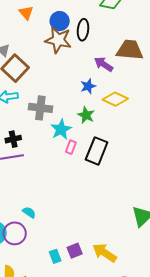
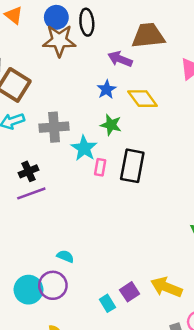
yellow diamond: (115, 99) -> (143, 99), turned 40

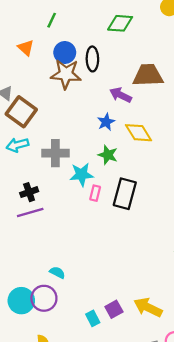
cyan star: (84, 148) -> (82, 174), turned 30

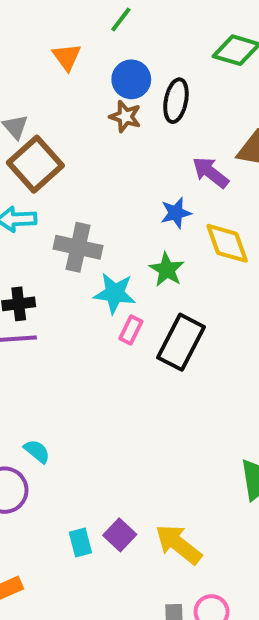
brown star: (66, 74) -> (125, 116), size x0.6
purple square: (114, 309) -> (120, 535), turned -30

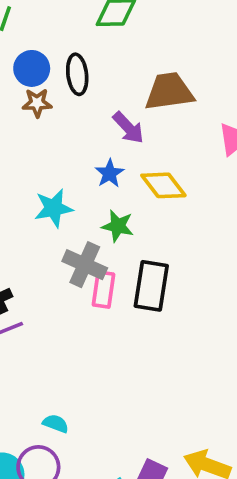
purple arrow: (210, 172) -> (128, 128), turned -153
gray cross: (78, 247) -> (85, 265), moved, turned 30
cyan star: (115, 293) -> (54, 208), moved
pink rectangle: (131, 330) -> (103, 290), size x1.4

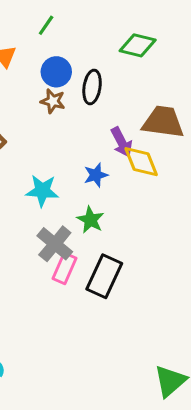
yellow diamond: (163, 185) -> (141, 162), moved

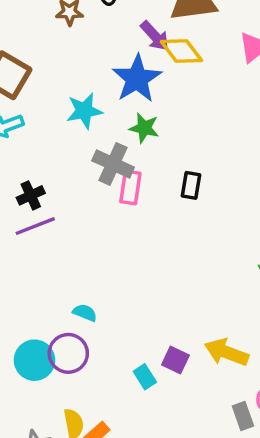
blue star: (96, 175) -> (137, 79), size x1.8
black rectangle: (104, 276) -> (191, 185), moved, size x0.6

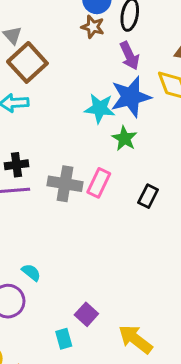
purple arrow: (155, 36) -> (129, 56), moved
cyan star: (84, 111) -> (100, 108), moved
gray cross: (113, 164) -> (65, 184), moved, turned -32
purple square: (175, 360) -> (86, 314), moved

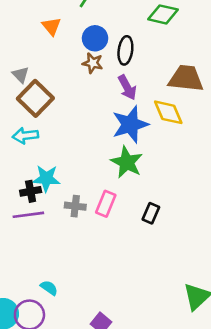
cyan star: (100, 108) -> (46, 178), moved
green star: (124, 138) -> (127, 162), size x1.4
gray cross: (65, 184) -> (75, 206), size x0.7

